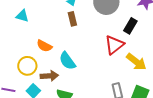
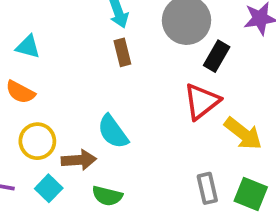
black rectangle: (130, 26) -> (217, 56), moved
orange semicircle: (44, 46) -> (20, 92), moved

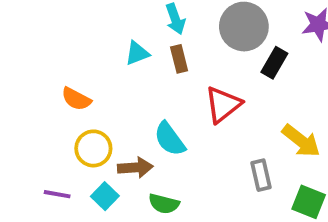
cyan triangle: (28, 47) -> (137, 53), moved, turned -36
red triangle: (202, 101) -> (223, 105), moved
gray rectangle: (207, 188) -> (261, 175), moved

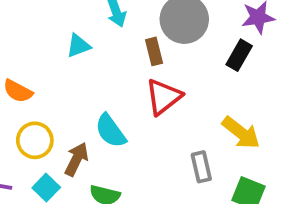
brown rectangle: (179, 59) -> (154, 51), moved
black rectangle: (274, 63) -> (239, 55), moved
brown arrow: (135, 168) -> (76, 159), turned -60

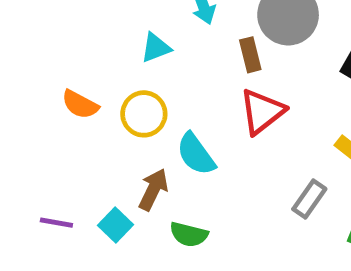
yellow circle: (35, 140) -> (144, 114), moved
gray rectangle: (201, 167) -> (309, 199), turned 48

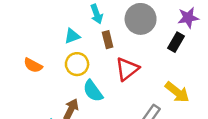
brown rectangle: (250, 55) -> (108, 40), moved
yellow circle: (144, 114) -> (77, 64), moved

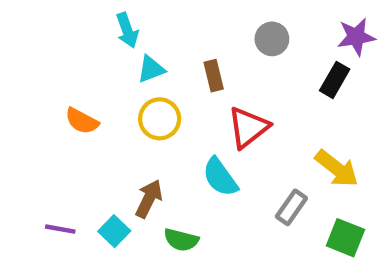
cyan arrow: (97, 14) -> (127, 30), moved
gray circle: (141, 19) -> (272, 39), size x0.6
cyan semicircle: (93, 91) -> (220, 177), moved

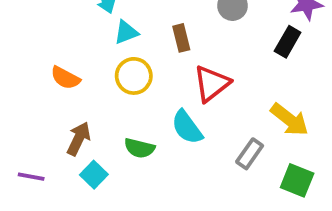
brown arrow: (149, 199) -> (79, 139), moved
purple line: (60, 229) -> (31, 177), moved
green semicircle: (181, 240) -> (139, 148), moved

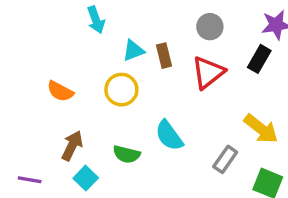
cyan triangle: (126, 32) -> (133, 50), moved
red triangle: (212, 84) -> (208, 73), moved

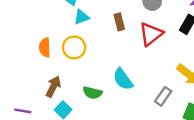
cyan triangle: (133, 50) -> (81, 17), moved
yellow circle: (121, 90) -> (74, 47), moved
orange semicircle: (60, 91) -> (45, 47), turned 60

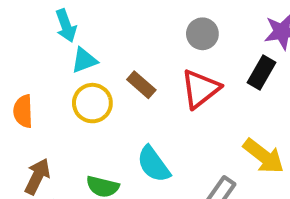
brown rectangle: (119, 22) -> (141, 85), moved, turned -35
yellow circle: (74, 47) -> (92, 103), moved

